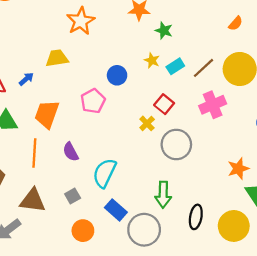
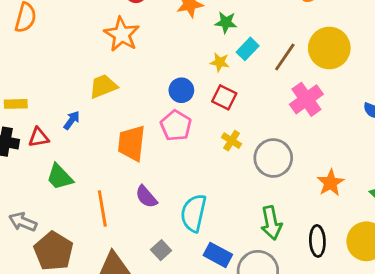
cyan rectangle: (175, 66) -> (248, 49), moved
pink pentagon: (93, 101) -> (176, 126), moved
red square: (164, 104) -> (224, 97), moved
orange trapezoid: (47, 114) -> (131, 143), moved
orange star: (238, 169) -> (331, 183), moved

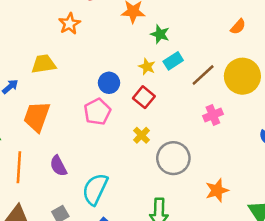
orange star: (122, 34) -> (69, 24), size x0.7
pink cross: (306, 99) -> (213, 115), size x0.7
orange trapezoid: (131, 143) -> (37, 117), moved

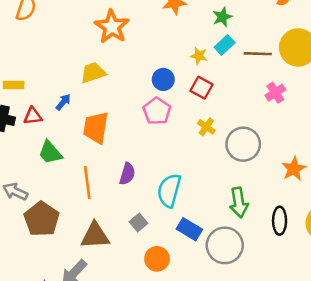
orange star: (69, 24) -> (112, 27), size x1.5
green star: (160, 34) -> (222, 17), moved, turned -30
brown line: (203, 75) -> (258, 54), turned 55
purple semicircle: (58, 166) -> (127, 174), turned -125

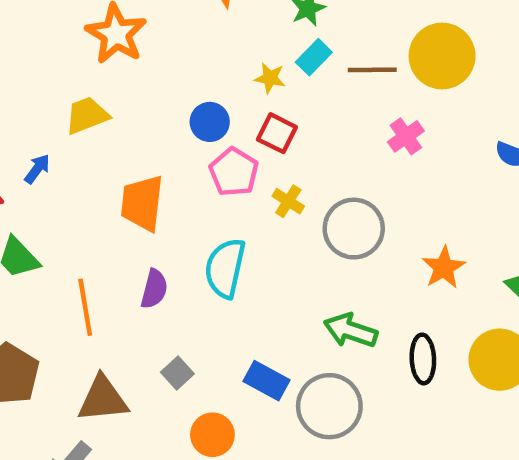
pink pentagon: (157, 111) -> (234, 172), moved
orange trapezoid: (96, 128) -> (142, 203), moved
cyan semicircle: (169, 191) -> (225, 268), moved
green arrow: (239, 203) -> (351, 330), turned 120

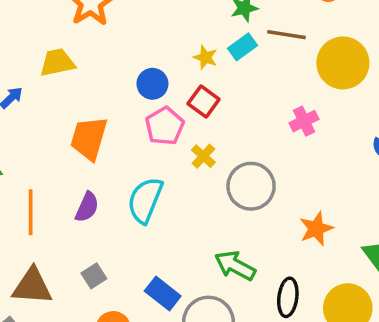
brown line: (372, 70) -> (287, 35), moved

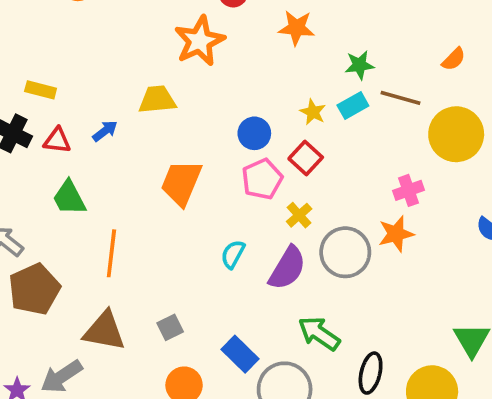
cyan semicircle: (145, 200) -> (233, 254), size x0.6
purple semicircle: (87, 207) -> (287, 268), moved, size x1.4
orange star: (316, 229) -> (396, 234), moved

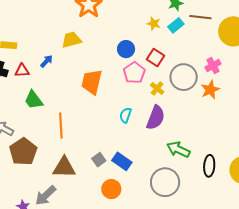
yellow star: (313, 112) -> (154, 24), moved
gray circle: (345, 252) -> (184, 77), moved
blue rectangle: (240, 354) -> (122, 161), moved

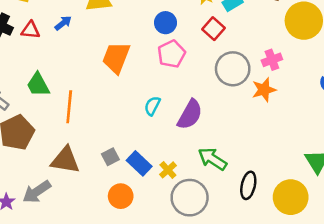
red square: (155, 58) -> (214, 29), moved
yellow cross: (157, 88) -> (168, 170), moved
green trapezoid: (34, 100) -> (38, 85), moved

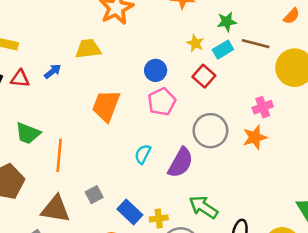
gray circle: (233, 69) -> (210, 131), moved
green trapezoid: (38, 85) -> (28, 133), turned -40
gray square: (110, 157) -> (94, 195), moved
yellow cross: (168, 170) -> (159, 218), turned 36

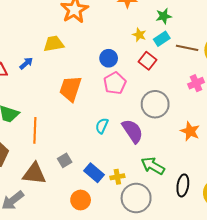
brown line: (256, 44) -> (187, 48), moved
orange star: (255, 137) -> (190, 131), moved, turned -30
purple semicircle: (181, 163) -> (133, 131), turned -60

